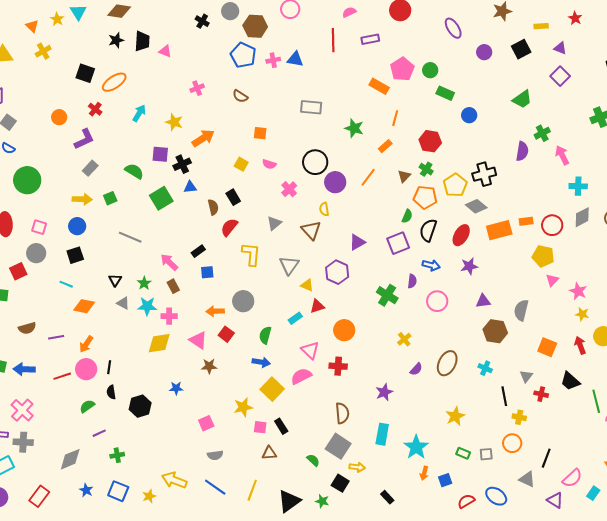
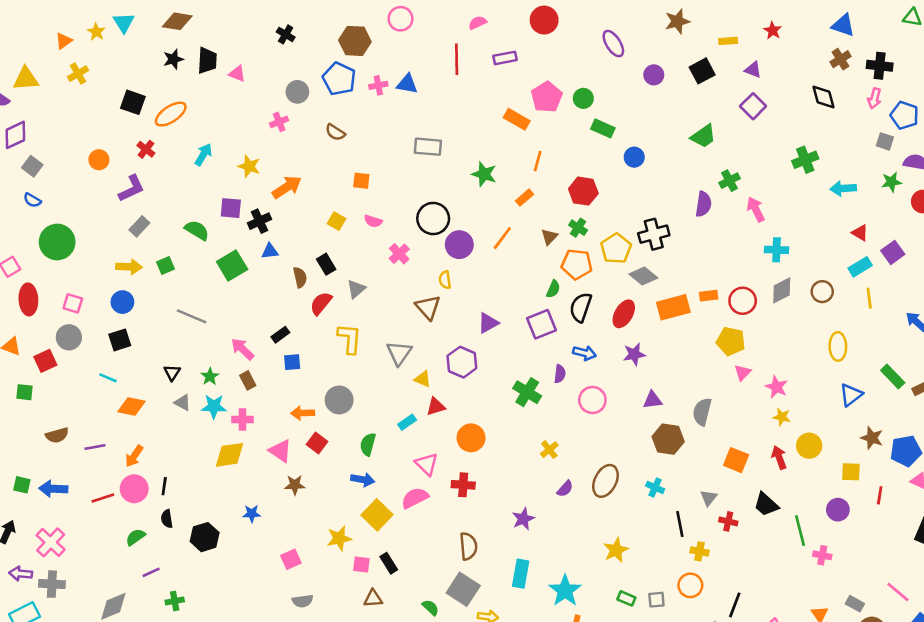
gray circle: (230, 11) -> (297, 92), moved
orange triangle: (32, 26) -> (64, 41), turned 40
gray triangle: (274, 223) -> (356, 289), moved

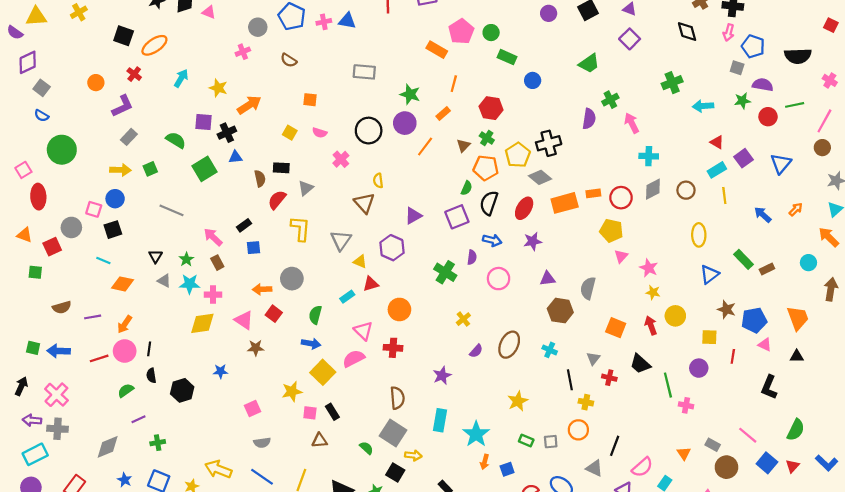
purple circle: (459, 245) -> (405, 123), moved
black rectangle: (326, 264) -> (281, 168), turned -56
pink square: (73, 303) -> (94, 209), moved

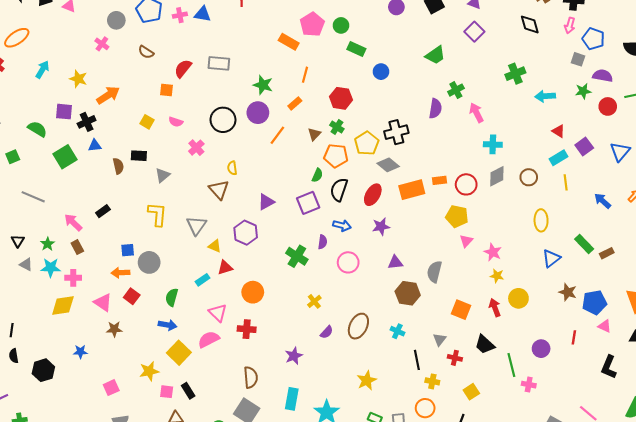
pink cross: (243, 52) -> (102, 44), turned -32
red semicircle: (277, 200) -> (183, 69), moved
blue square: (254, 248) -> (128, 250), moved
yellow square: (709, 337) -> (471, 392), moved, turned -35

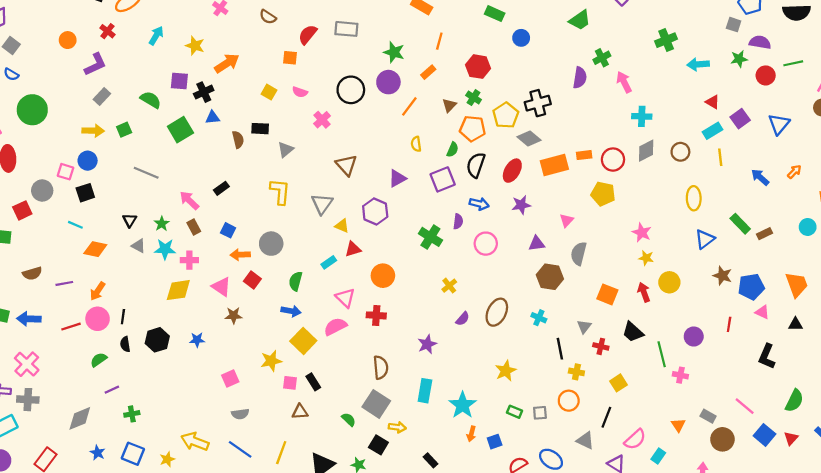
yellow semicircle: (232, 168) -> (416, 144), moved
pink triangle: (466, 241) -> (567, 220), moved
blue square: (128, 250) -> (228, 230), moved, turned 32
black hexagon: (43, 370) -> (157, 340), moved

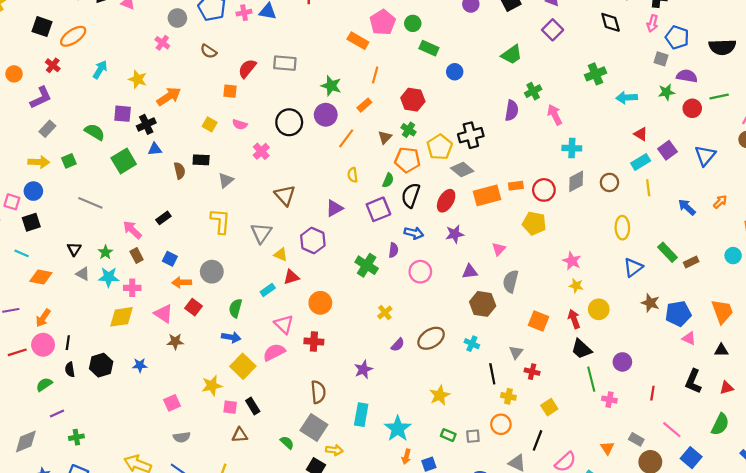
brown ellipse: (497, 312) -> (431, 338), turned 32
red line: (729, 324) -> (652, 393), moved
black trapezoid: (633, 332) -> (582, 349), moved
red triangle: (791, 438) -> (727, 388), moved, turned 32

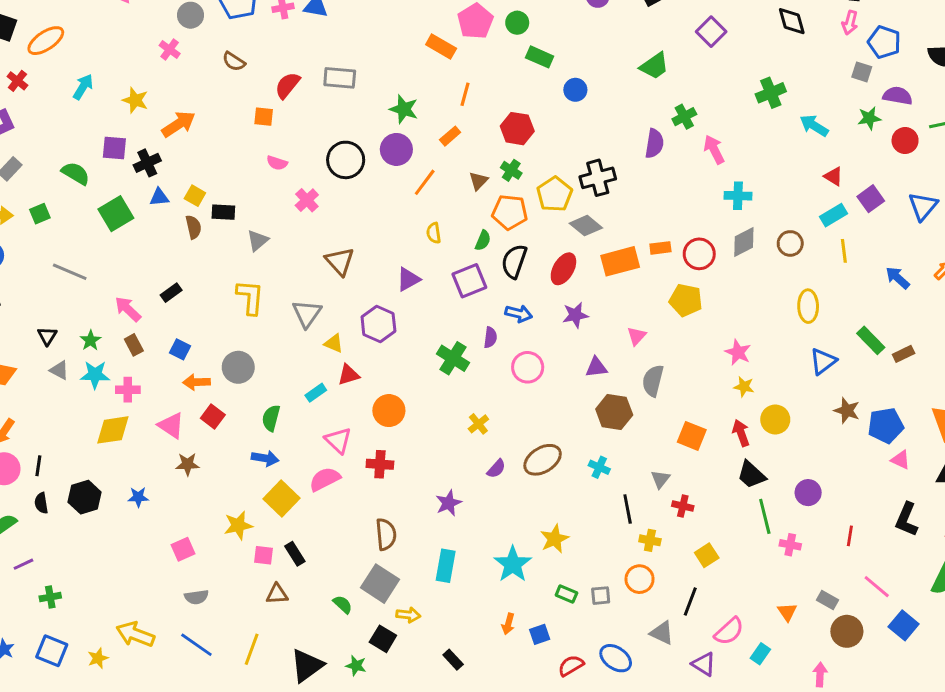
cyan arrow: (627, 98) -> (814, 126), turned 36
yellow square: (210, 124) -> (195, 196), moved
cyan star: (398, 429) -> (513, 564), moved

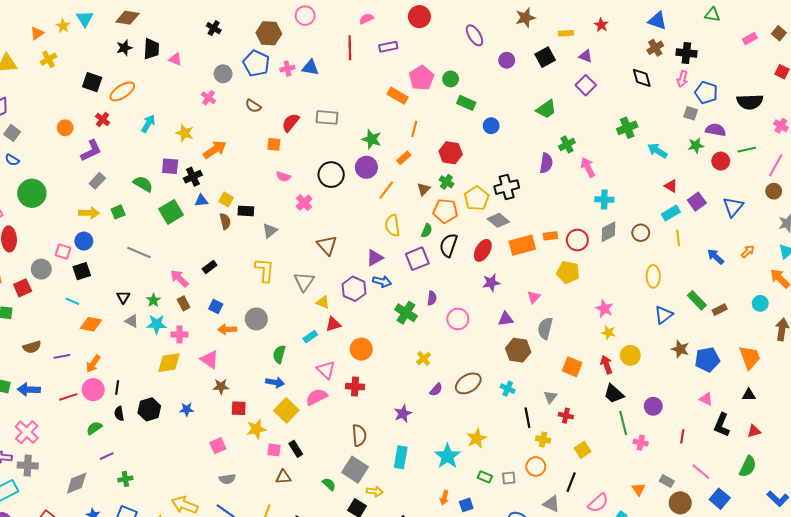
yellow semicircle: (434, 233) -> (392, 225), size x1.5
blue arrow: (519, 314) -> (382, 282), moved
red square: (213, 417) -> (239, 408), moved, turned -35
pink triangle: (901, 460) -> (706, 399), moved

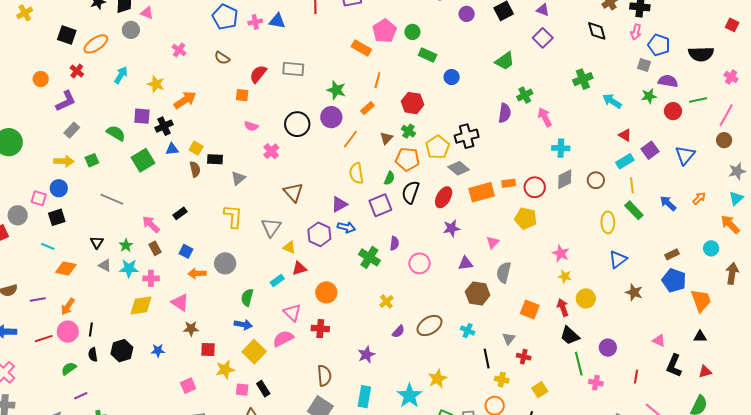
gray circle: (223, 74) -> (131, 30), moved
green rectangle: (697, 300) -> (634, 210), moved
blue pentagon: (707, 359) -> (674, 280), moved, turned 30

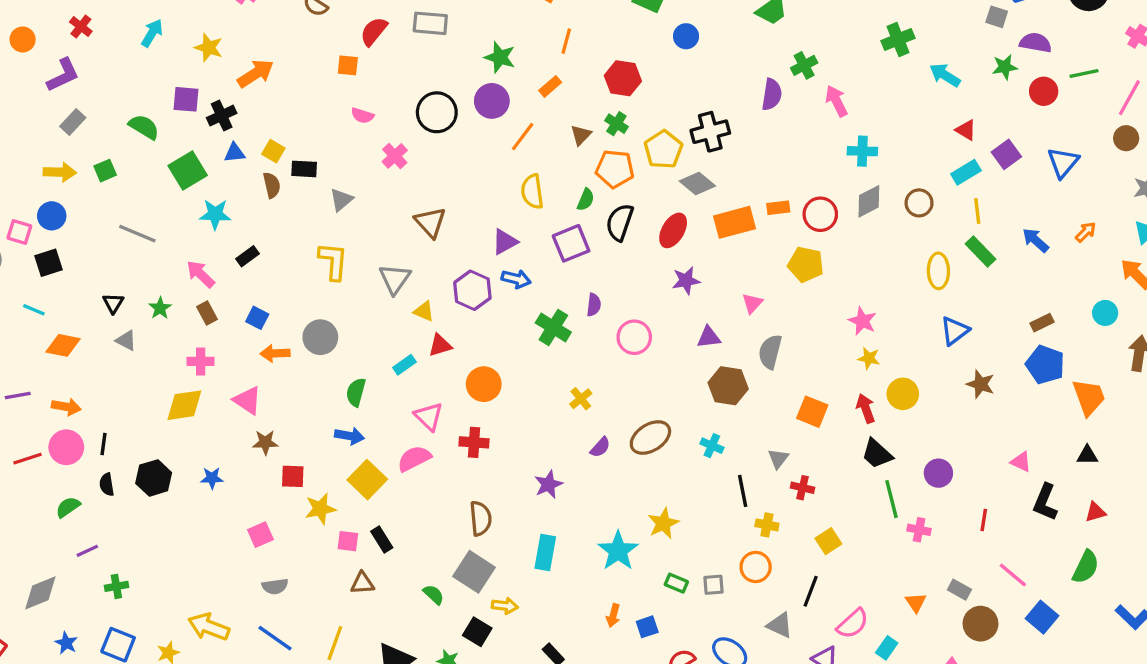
cyan star: (129, 268) -> (215, 214), moved
orange arrow: (68, 306) -> (66, 407), turned -114

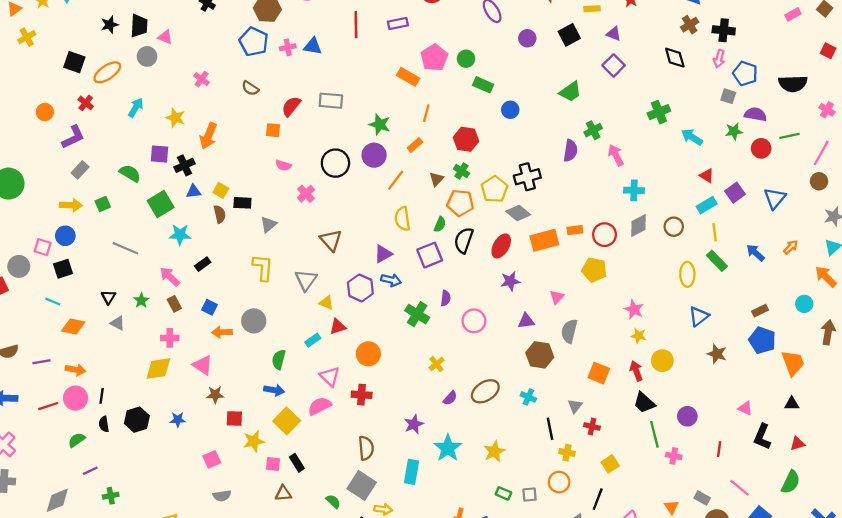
orange arrow: (256, 73) -> (208, 136), turned 145
cyan star: (618, 551) -> (448, 448), moved

